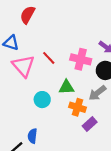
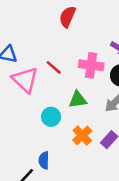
red semicircle: (28, 15) -> (67, 17), moved
orange cross: (77, 107) -> (82, 135), moved, turned 35

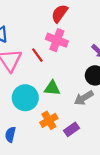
pink cross: (91, 65) -> (57, 40), moved
cyan circle: (51, 117) -> (25, 98), size x1.5

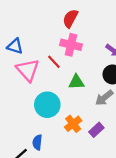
green triangle: (52, 88) -> (76, 82), moved

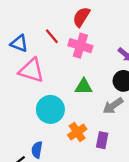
red line: (54, 62) -> (52, 36), moved
pink triangle: (28, 70) -> (31, 70), turned -35
purple rectangle: (96, 130) -> (102, 140), turned -40

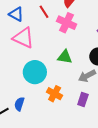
orange cross: (77, 132) -> (55, 94), turned -35
purple rectangle: (102, 140) -> (83, 100), moved

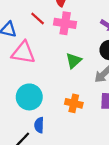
green triangle: (65, 57) -> (74, 61), turned -35
cyan circle: (35, 72) -> (29, 97), moved

